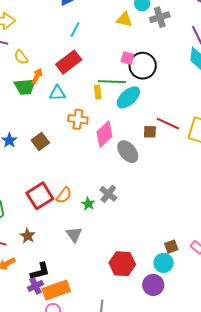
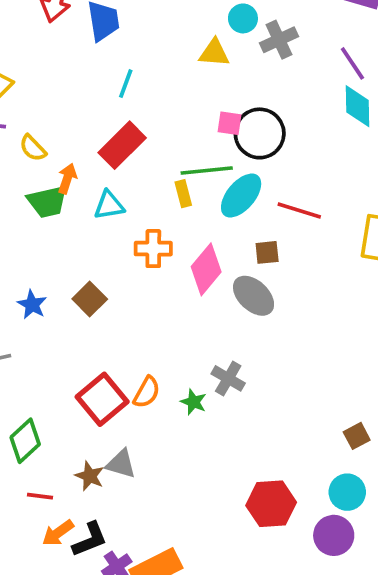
red line: (168, 124) -> (299, 210), moved
brown square: (150, 132) -> (267, 252), moved
gray triangle: (74, 235) -> (121, 464), moved, turned -30
brown square: (171, 247) -> (357, 436), moved
black L-shape: (40, 271) -> (90, 539), moved

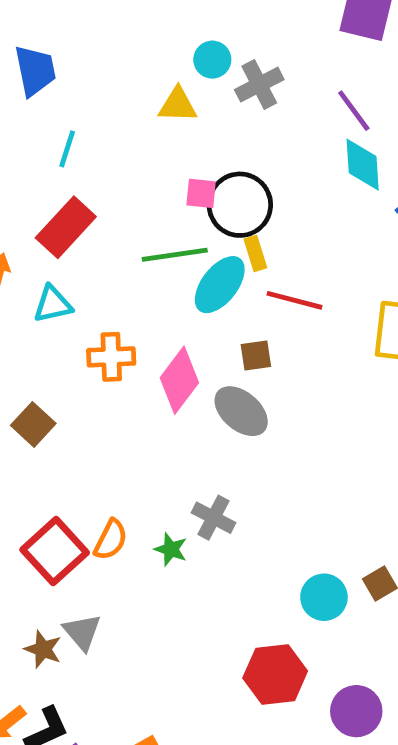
yellow rectangle: (183, 194) -> (255, 253), moved
gray triangle: (121, 464) -> (82, 632), turned 36
cyan circle: (347, 492) -> (324, 597), moved

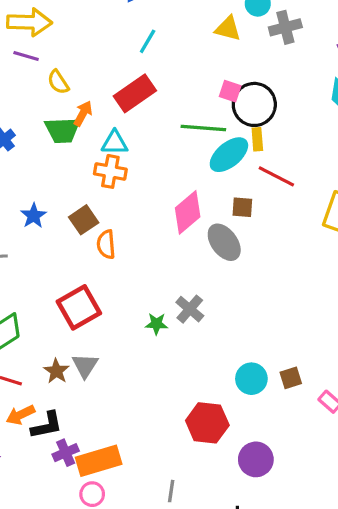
orange cross: (111, 357) -> (110, 171), moved
orange semicircle: (111, 540) -> (106, 244), moved, turned 136
green star: (171, 549) -> (157, 324), turned -30

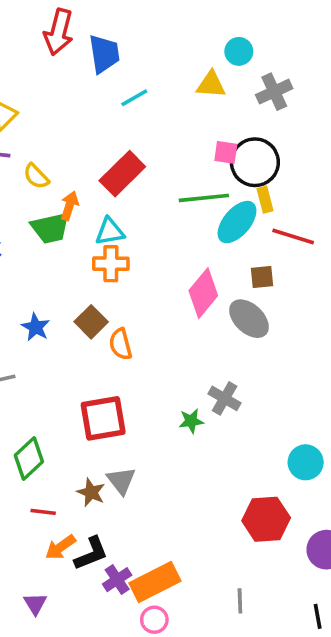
gray cross: (285, 27) -> (274, 92), moved
cyan line: (148, 41) -> (134, 98), moved, turned 40
red square: (79, 307) -> (103, 418), turned 30

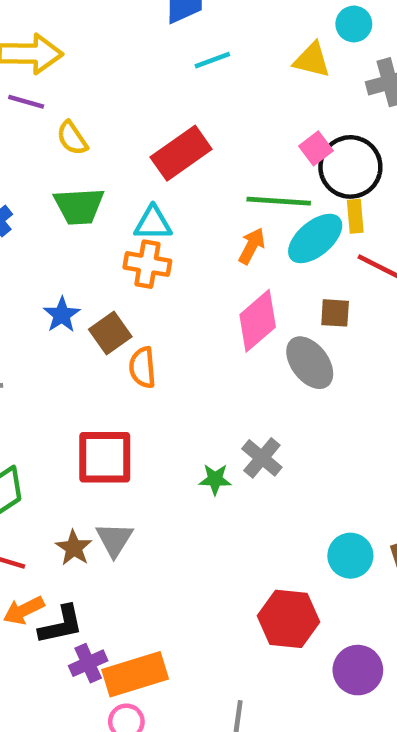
pink square: (226, 152) -> (316, 148), turned 35
orange arrow: (69, 206) -> (252, 246), moved
blue star: (36, 327) -> (62, 315), moved

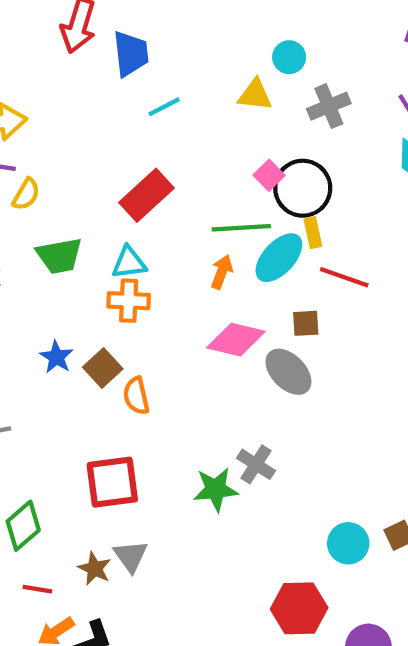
yellow semicircle: (72, 138) -> (26, 194), moved, turned -108
pink diamond: (258, 321) -> (236, 340), turned 62
green star: (215, 479) -> (216, 489), size x1.5

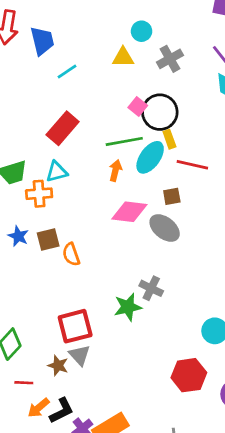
orange cross: (129, 301) -> (39, 194), moved
brown square: (103, 368) -> (48, 240), turned 35
red square: (112, 482) -> (75, 326), moved

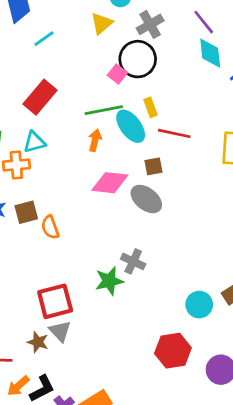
yellow triangle: (123, 57) -> (102, 23), turned -40
black circle: (160, 112) -> (138, 59), moved
cyan ellipse: (150, 157) -> (131, 126), turned -72

